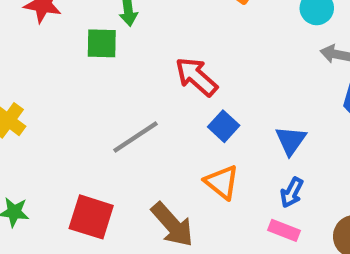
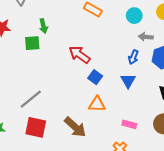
gray line: (135, 137) -> (31, 99), moved
orange triangle: (222, 182) -> (97, 104), turned -30
blue arrow: (292, 193) -> (133, 57), moved

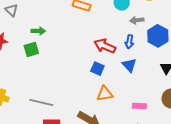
green arrow: (43, 26) -> (38, 31), turned -64
red arrow: (79, 55) -> (105, 46), moved
gray line: (31, 99) -> (41, 102), turned 65

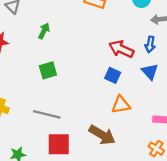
green arrow: (38, 31) -> (44, 31), turned -64
green square: (31, 49) -> (48, 70), moved

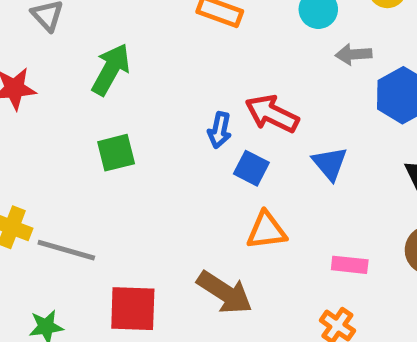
green arrow: (44, 31) -> (111, 69), size x1.5
blue arrow: (150, 44) -> (220, 130), moved
gray line: (47, 114) -> (66, 250), moved

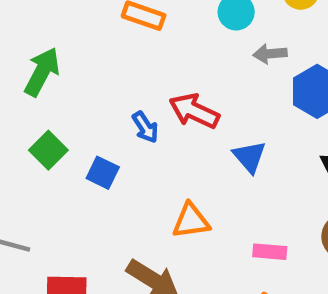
blue arrow: (220, 130) -> (145, 127), turned -44
green square: (116, 153) -> (48, 150), turned -30
blue square: (251, 168) -> (103, 173), moved

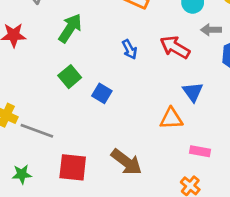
red arrow: (194, 111) -> (175, 47), moved
blue arrow: (145, 127) -> (130, 49), moved
orange triangle: (191, 221) -> (171, 119), moved

